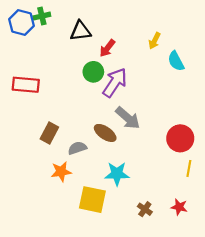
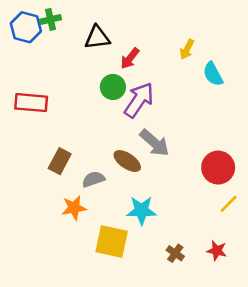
yellow line: (189, 168) -> (229, 204), turned 35

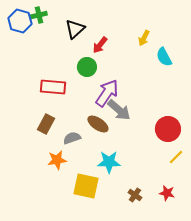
black triangle: (97, 38) -> (75, 29), turned -35
purple arrow: (139, 100) -> (107, 93), moved
red rectangle: (31, 103) -> (53, 87), moved

